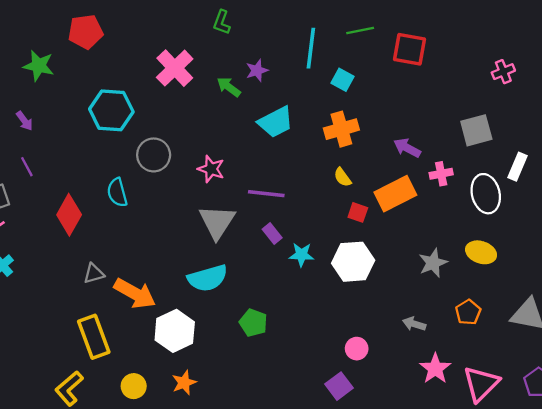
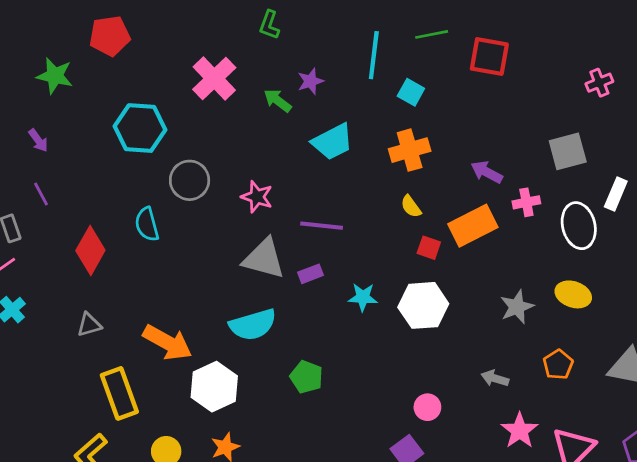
gray triangle: (217, 222) -> (264, 259), turned -48
purple rectangle: (272, 234) -> (311, 274), moved, turned -72
gray triangle: (94, 273) -> (89, 325), moved

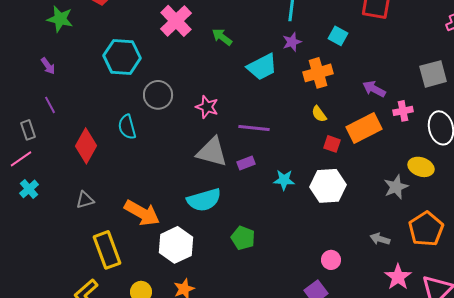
purple star: (311, 81) -> (292, 42), moved
cyan square: (411, 92) -> (338, 36), moved
yellow ellipse: (573, 294) -> (421, 167), moved
orange pentagon: (558, 365) -> (426, 229), size x1.6

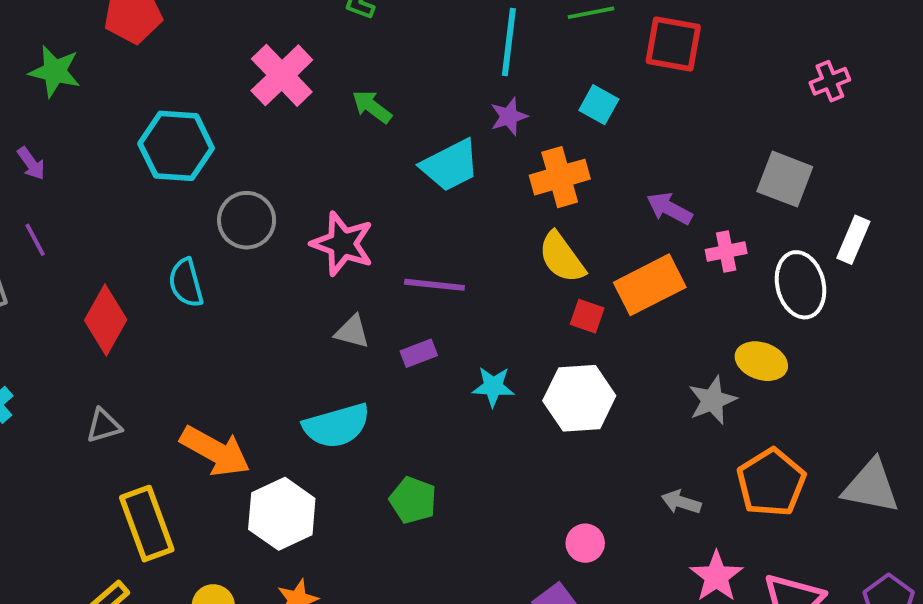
gray square: (433, 74) -> (785, 179), turned 36
pink star: (207, 107) -> (342, 244), size x1.4
yellow semicircle: (319, 114) -> (562, 257), size x1.6
gray triangle: (212, 152) -> (352, 332), size x0.6

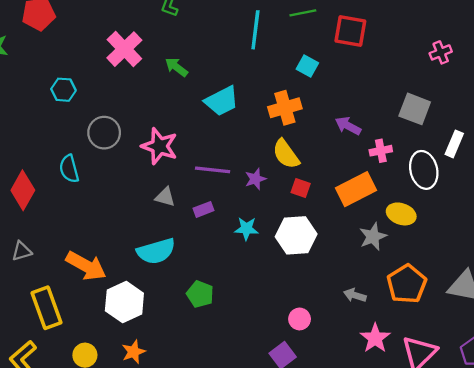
purple star: (509, 116) -> (255, 179), moved
cyan hexagon: (176, 146) -> (63, 90), size x0.6
orange rectangle: (650, 285) -> (356, 189), moved

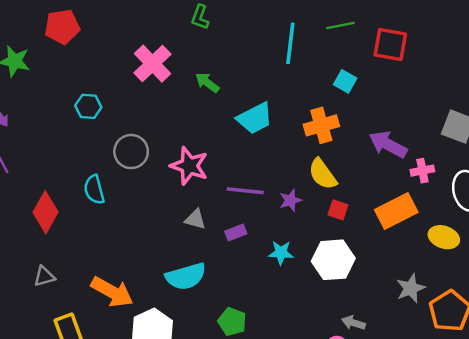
purple arrow: (348, 126) -> (388, 144), size x1.4
gray star: (373, 237) -> (411, 288), moved
gray arrow: (355, 295) -> (353, 323), moved

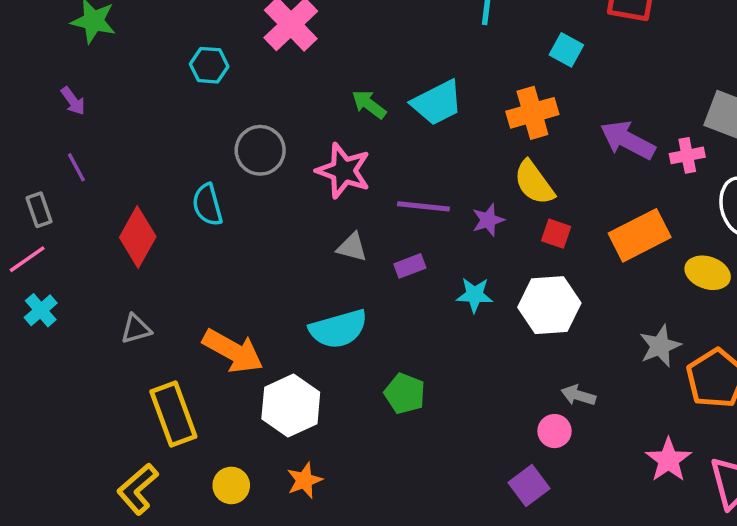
green arrow: (207, 83) -> (369, 104), moved
cyan hexagon: (88, 106) -> (209, 65), moved
pink cross: (422, 171) -> (687, 155), moved

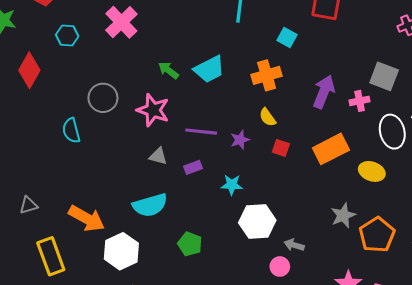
cyan hexagon: (209, 65) -> (67, 35), moved
purple arrow: (628, 140) -> (324, 92), turned 84
yellow semicircle: (534, 183) -> (268, 117), size x0.7
red diamond: (138, 237) -> (29, 70), moved
white hexagon: (549, 305) -> (257, 222), moved

